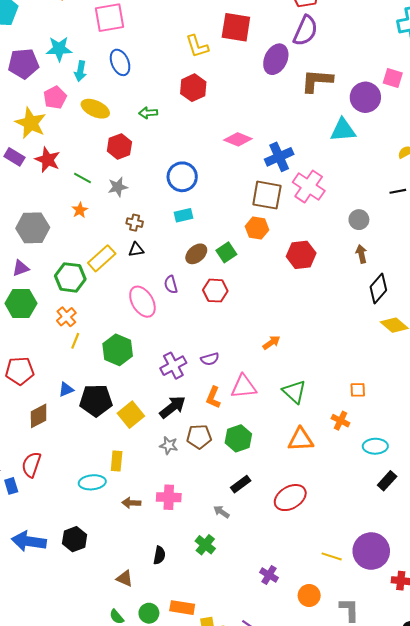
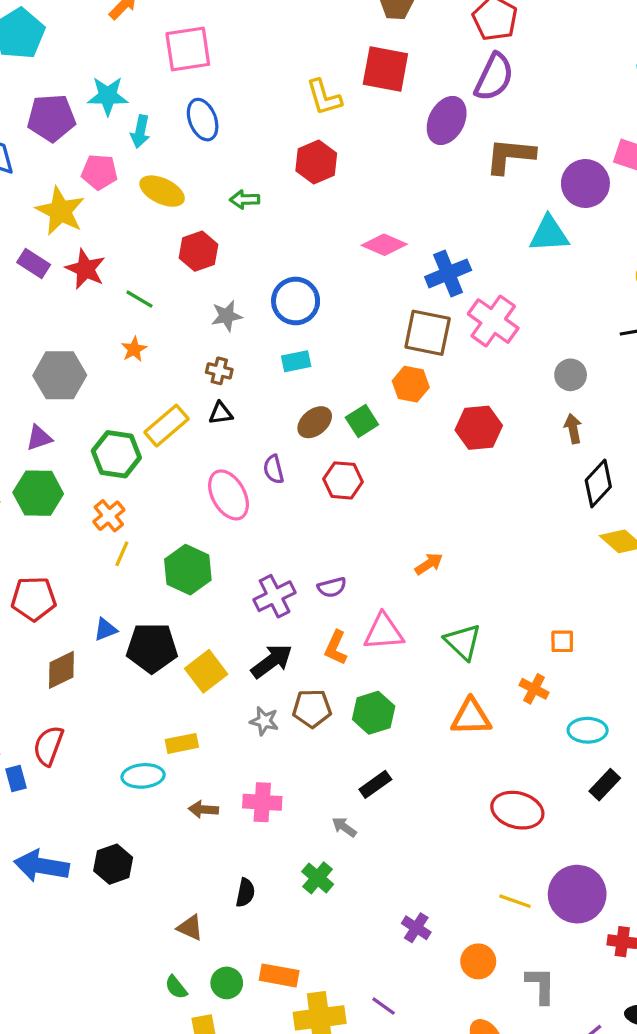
pink pentagon: (55, 98) -> (99, 172), turned 30
gray star: (118, 187) -> (227, 316), moved
yellow rectangle: (117, 461) -> (182, 743), turned 72
red ellipse: (290, 498) -> (517, 810), moved, turned 44

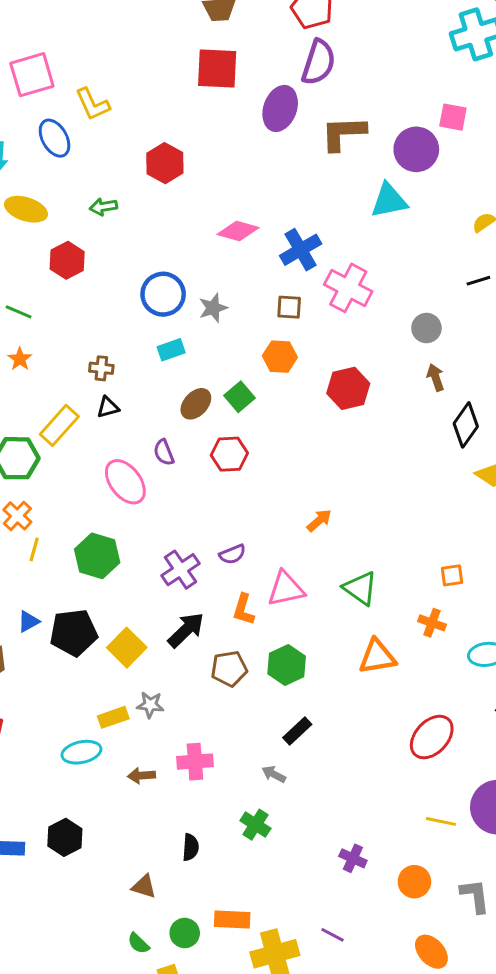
yellow L-shape: (324, 97) -> (93, 104), moved
gray star: (227, 316) -> (213, 308), moved
brown square: (428, 333) -> (289, 307), size x0.6
gray star: (264, 721) -> (150, 705), moved
red ellipse: (517, 810) -> (432, 737), turned -54

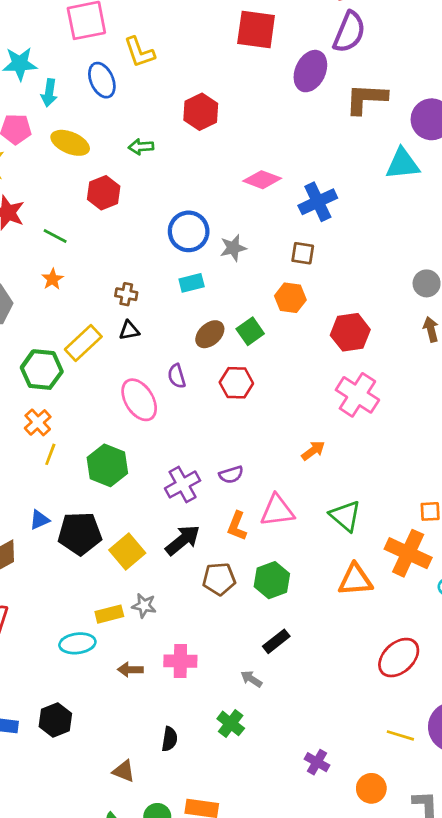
pink cross: (348, 288) -> (357, 395), moved
orange cross: (432, 623) -> (408, 553), size x1.8

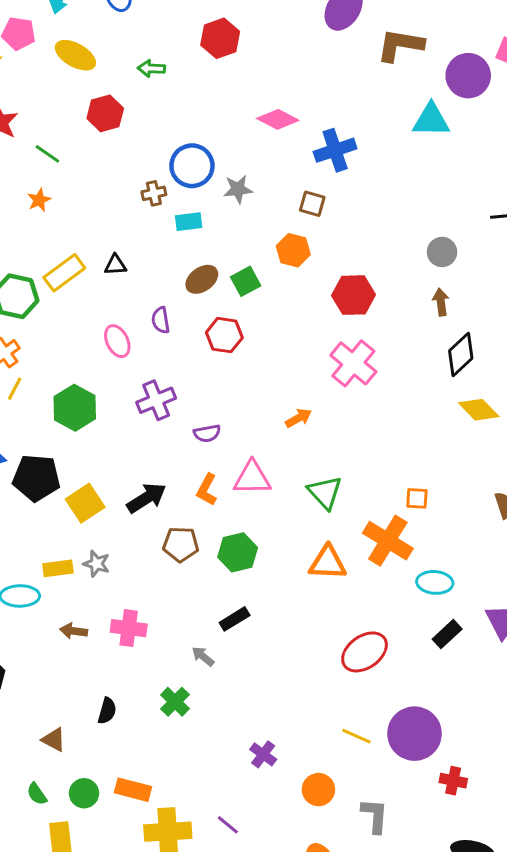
brown cross: (126, 294) -> (154, 193), moved, turned -30
pink ellipse: (139, 400) -> (117, 341), size x0.7
purple cross: (183, 484) -> (156, 400), moved

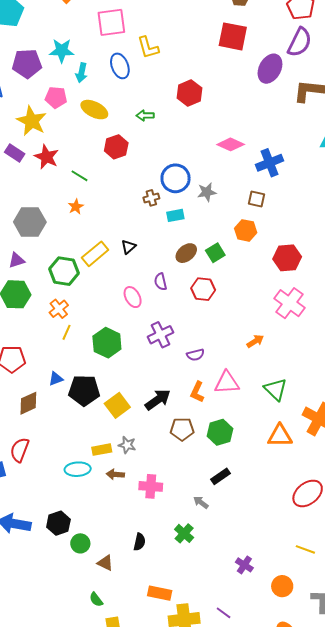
black triangle: (115, 265) -> (128, 247), turned -35
brown arrow: (74, 631) -> (115, 474), moved
green circle: (84, 793) -> (80, 543), moved

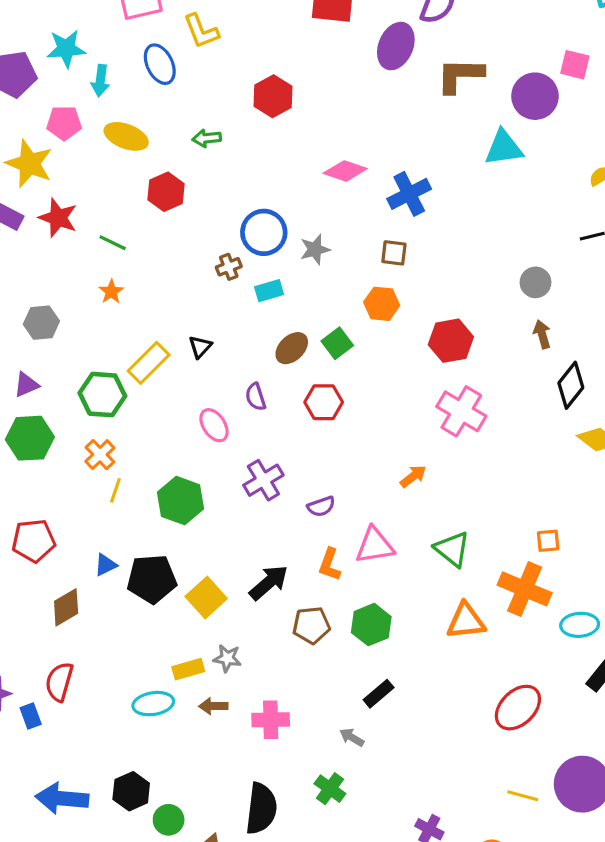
gray hexagon: (30, 222) -> (41, 323), size x0.7
black semicircle: (140, 542) -> (261, 809), size x1.8

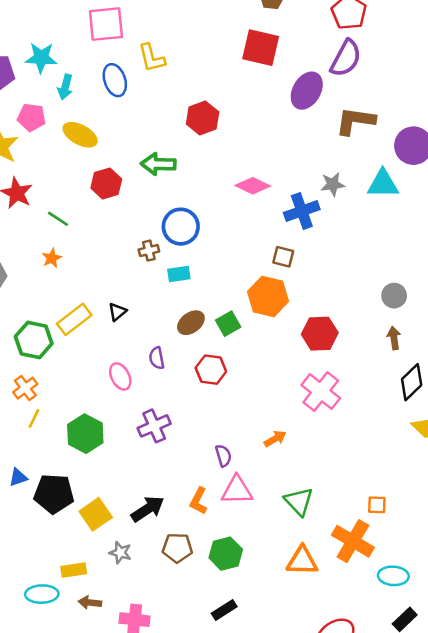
green arrow: (207, 138) -> (158, 164), moved, size x1.5
gray star: (315, 249) -> (333, 184), moved
orange hexagon: (382, 304) -> (268, 297), size x1.4
purple semicircle: (321, 506) -> (223, 456), moved, turned -95
gray star: (227, 658) -> (120, 553), moved

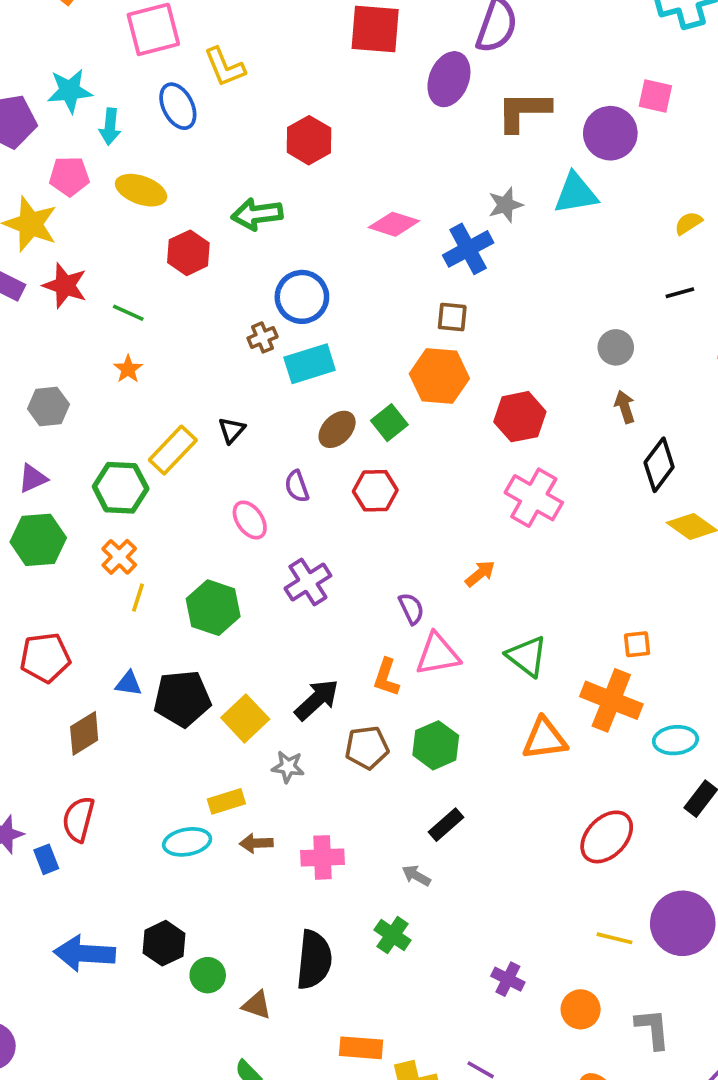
cyan rectangle: (179, 274) -> (310, 364), size x1.5
blue triangle: (18, 477) -> (129, 684), turned 36

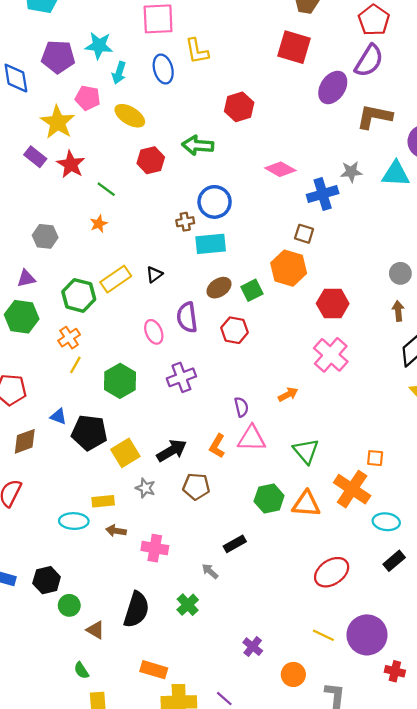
purple semicircle: (297, 486) -> (187, 317), size x1.5
green hexagon: (436, 745) -> (269, 498), moved

